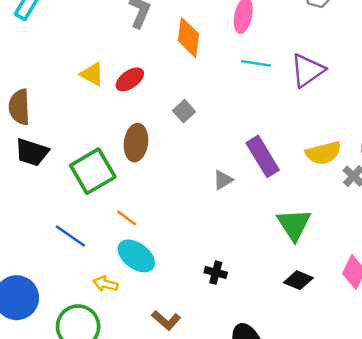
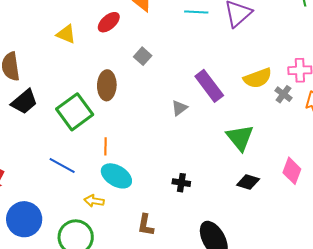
red ellipse: (130, 79) -> (109, 22), moved
black trapezoid: (32, 152) -> (24, 102), turned -52
orange line: (127, 218) -> (106, 146), turned 60
brown L-shape: (166, 320) -> (146, 225), turned 65

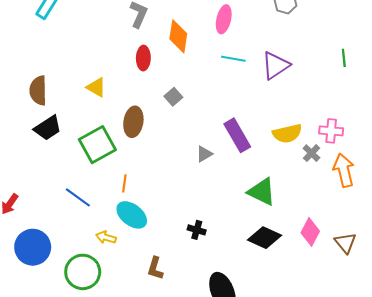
red ellipse: (109, 22) -> (143, 58), turned -55
yellow triangle: (66, 34) -> (96, 87), moved
green triangle: (240, 138) -> (262, 192), turned -32
black diamond: (248, 182) -> (264, 238), size x1.4

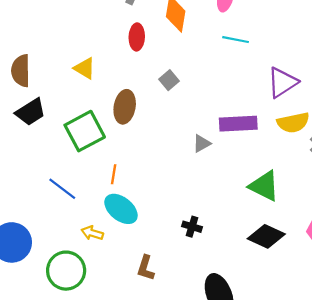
purple triangle: (276, 65) -> (282, 82), moved
purple rectangle: (237, 135) -> (238, 124), turned -64

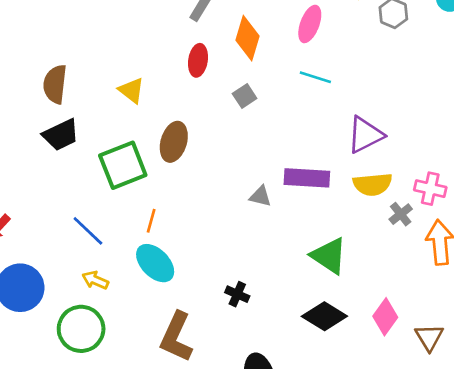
gray square: (169, 80) -> (245, 96), moved
gray triangle: (202, 143) -> (260, 196), turned 36
yellow arrow: (92, 233) -> (95, 280), moved
brown L-shape: (146, 268) -> (176, 337), size x1.6

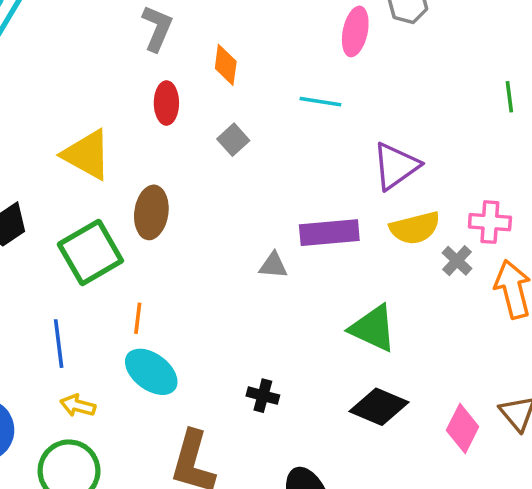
pink ellipse: (310, 24) -> (355, 31), moved
orange diamond: (248, 38) -> (226, 65), size x0.7
yellow triangle: (131, 90) -> (87, 155), size x1.5
blue line: (88, 231) -> (59, 344), turned 48
pink diamond: (385, 317) -> (463, 429), moved

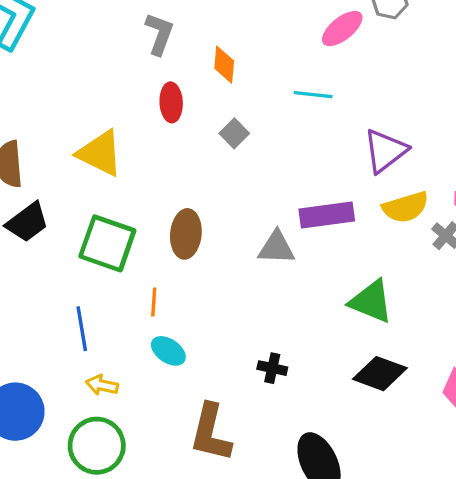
pink ellipse: (355, 31) -> (342, 29), turned 42
brown ellipse: (151, 212) -> (186, 234), moved
green square: (90, 253) -> (107, 243), turned -38
gray triangle: (273, 265) -> (276, 248), size x1.4
cyan ellipse: (151, 372) -> (168, 351), size x0.7

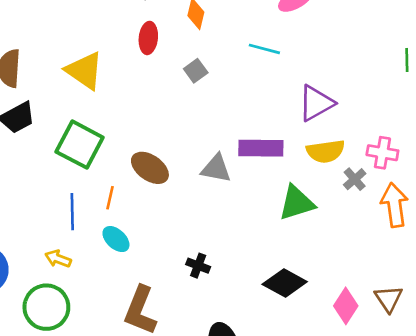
brown ellipse: (186, 234) -> (150, 168), moved, turned -69
green triangle: (371, 301) -> (297, 203), moved, turned -48
blue line: (82, 329) -> (72, 212), moved

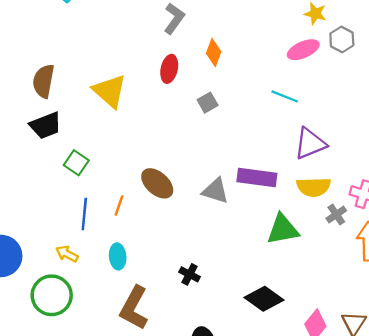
cyan line: (264, 49) -> (285, 96), moved
green square: (80, 145) -> (76, 163), moved, size x0.6
cyan ellipse: (116, 239) -> (118, 256), moved, turned 35

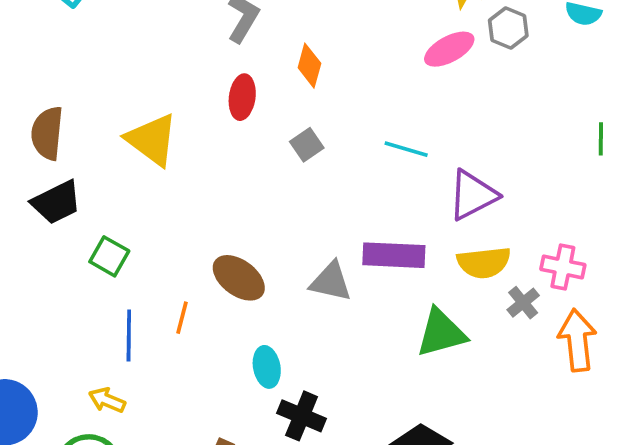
cyan line: (285, 96) -> (406, 149), moved
cyan ellipse: (118, 256) -> (267, 367), moved
black cross: (190, 274) -> (302, 416), size x1.4

